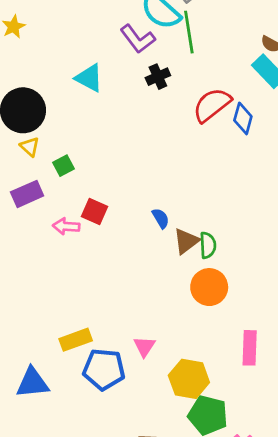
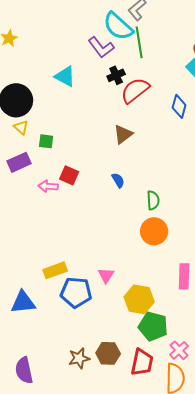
red semicircle: (212, 105) -> (135, 90), moved
green square: (63, 166) -> (46, 141), turned 35
brown triangle: (186, 241) -> (123, 134), moved

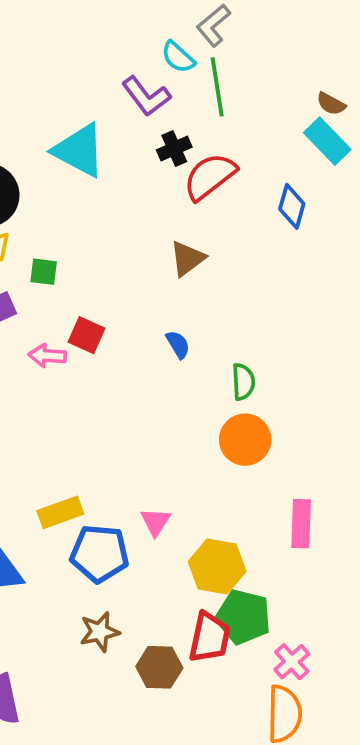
cyan semicircle: (118, 26) -> (178, 57), size x0.6
cyan triangle: (65, 76) -> (79, 150), size x1.4
brown star: (79, 358) -> (100, 632), moved
red trapezoid: (142, 362) -> (210, 637), moved

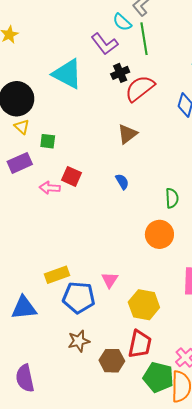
green semicircle: (243, 382) -> (172, 198), moved
green pentagon: (243, 617) -> (158, 377), moved

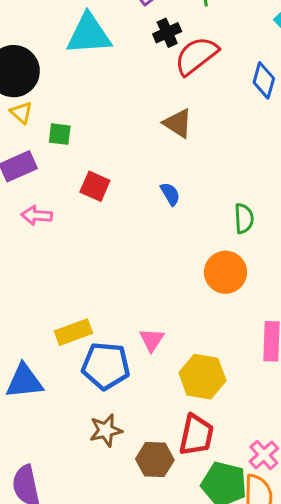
cyan triangle: (67, 74) -> (89, 34), turned -32
brown triangle: (127, 134) -> (178, 123), turned -50
pink arrow: (50, 188) -> (37, 215), moved

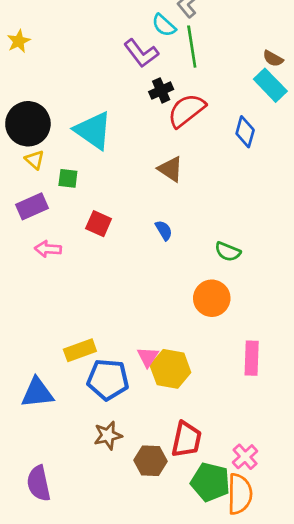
cyan triangle: (89, 34) -> (93, 130), moved, turned 39
green semicircle: (244, 218) -> (228, 252), turned 115
yellow hexagon: (202, 377) -> (170, 369), moved

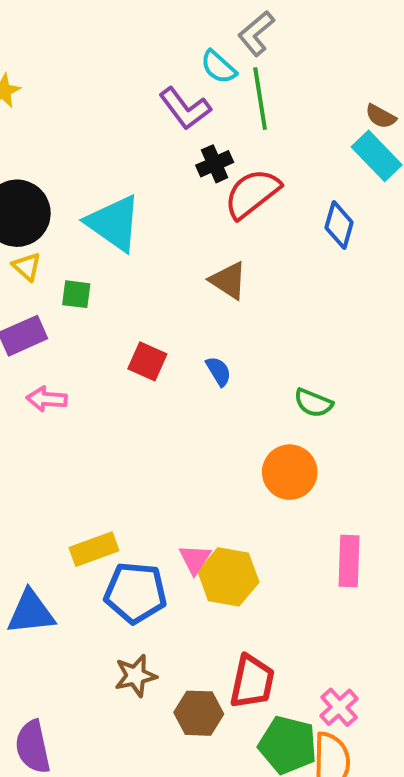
red square: (99, 224) -> (147, 361), moved

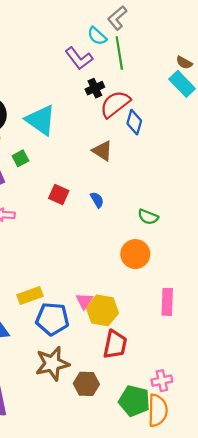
blue diamond: (339, 225) -> (134, 122), moved
green square: (76, 294) -> (20, 158), turned -35
brown star: (136, 676) -> (52, 364), size x1.5
red trapezoid: (252, 682) -> (115, 344), moved
pink cross: (339, 707) -> (162, 381), turned 30

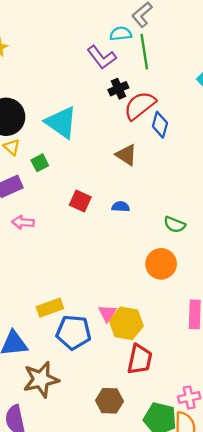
cyan semicircle: (97, 36) -> (121, 34), turned 132
blue semicircle: (97, 200) -> (121, 207), turned -56
brown star: (52, 364) -> (41, 379), moved

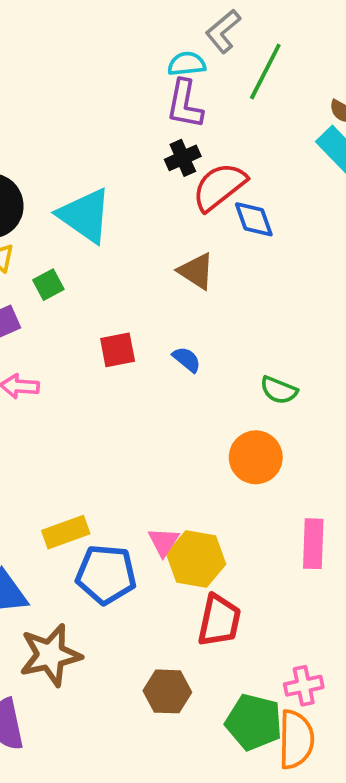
green line: (144, 52) -> (265, 71), moved, turned 36
purple L-shape: (102, 57) -> (185, 104), moved, turned 48
blue diamond: (160, 125) -> (254, 219), turned -35
red square: (80, 201) -> (118, 350), turned -35
blue semicircle: (121, 207) -> (187, 359), turned 36

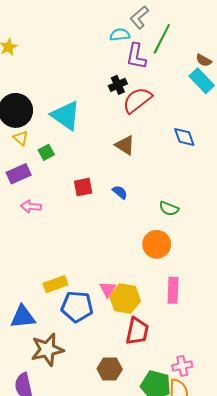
purple L-shape: (185, 104) -> (136, 56), moved
blue diamond: (254, 219) -> (184, 137), moved
pink rectangle: (313, 544) -> (173, 290), moved

